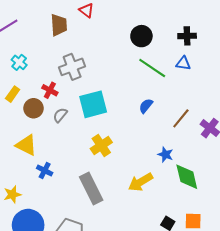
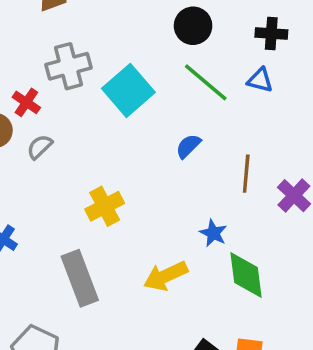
cyan square: (93, 104) -> (128, 90), moved, turned -32
brown line: (181, 118) -> (246, 174), turned -40

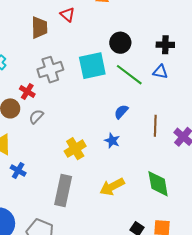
cyan square: (128, 90) -> (92, 66), moved, turned 32
blue star: (213, 233) -> (112, 141), moved
gray rectangle: (80, 278) -> (63, 191), turned 36

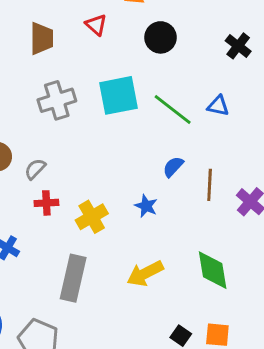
red triangle: (67, 15) -> (96, 25), moved
black circle: (120, 43) -> (161, 37), moved
black cross: (165, 45) -> (238, 46), moved, turned 36
red cross: (27, 92) -> (46, 203), moved, turned -35
blue semicircle: (121, 112) -> (173, 167), moved

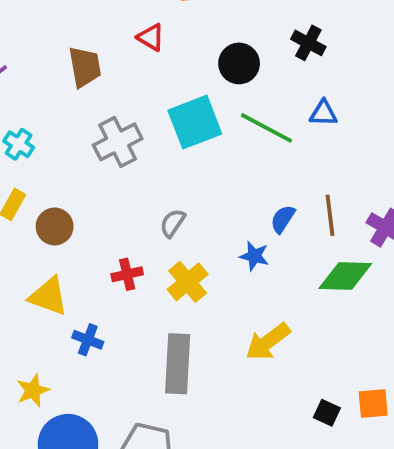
black circle: (161, 37) -> (239, 63), moved
black cross: (238, 46) -> (308, 43), moved
blue semicircle: (173, 167) -> (283, 219), moved
gray semicircle: (35, 169) -> (173, 223), moved
green diamond: (213, 270) -> (345, 276), moved, turned -69

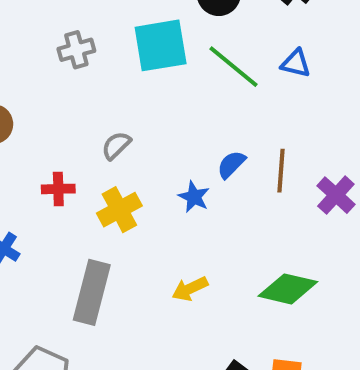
gray cross: (118, 142) -> (76, 50), size x0.7
green diamond: (345, 276) -> (288, 289), moved
yellow arrow: (268, 342) -> (190, 289), size x0.7

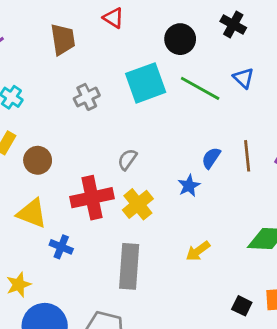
blue triangle: (296, 63) -> (244, 78), turned 40
red cross: (58, 189) -> (92, 198), size x1.8
blue star: (194, 197) -> (189, 186), turned 30

